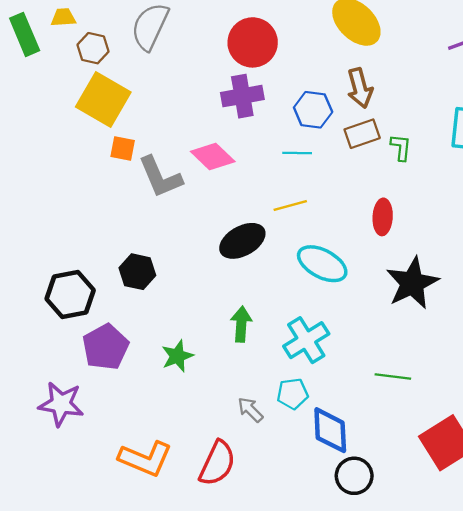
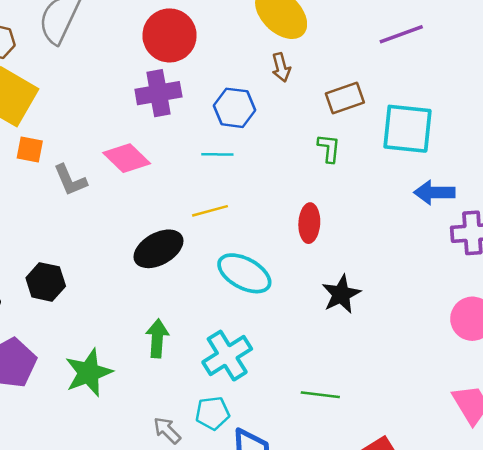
brown arrow: (360, 88) -> (281, 67), moved, size x0.7
brown rectangle: (362, 134) -> (345, 98), moved
gray L-shape: (160, 177) -> (70, 180), size x0.7
black star: (412, 283) -> (341, 294), size x0.7
green star: (177, 356) -> (89, 373), size x1.4

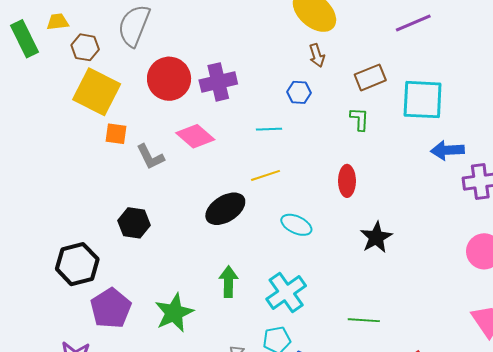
red circle: (170, 35) -> (169, 79), moved
blue hexagon: (235, 108) -> (299, 92), moved, size x0.7
cyan ellipse: (244, 273) -> (296, 225), size x0.7
black hexagon: (46, 282) -> (134, 223), moved

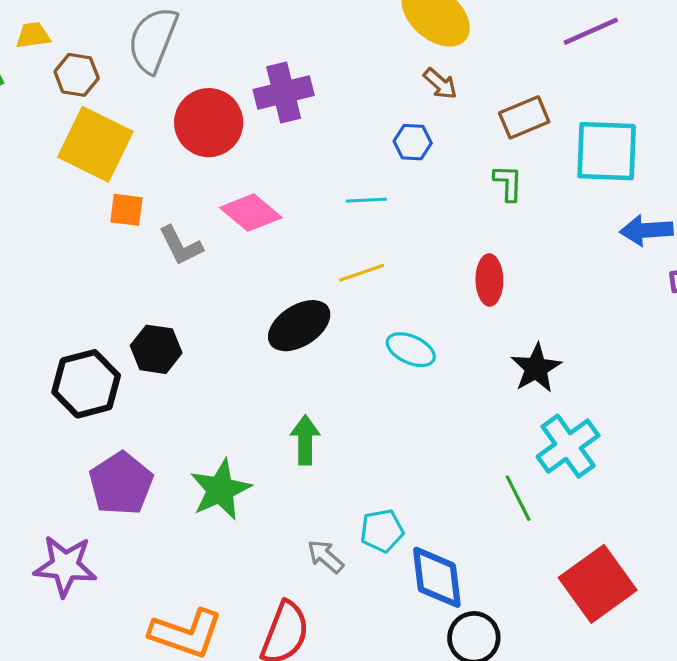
brown arrow: (317, 55) -> (440, 84), turned -30
purple cross: (218, 82) -> (284, 93), moved
black hexagon: (77, 264) -> (86, 384), moved
cyan cross: (286, 292) -> (568, 446), moved
green line: (364, 320) -> (518, 498), turned 60

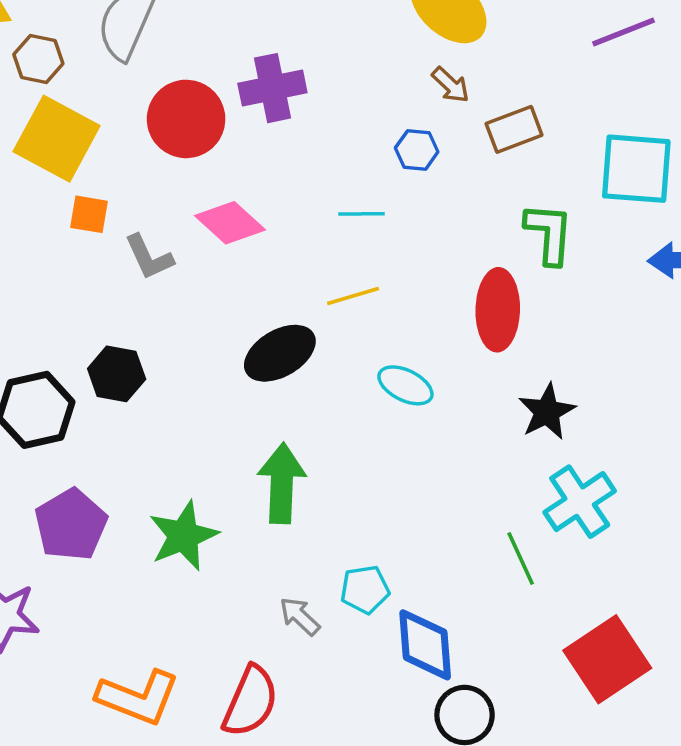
brown rectangle: (524, 117) -> (514, 129), moved
green L-shape: (508, 183) -> (549, 234), moved, size x1.5
red ellipse: (489, 280) -> (498, 310), size x1.4
green arrow: (305, 440) -> (282, 483), size x1.4

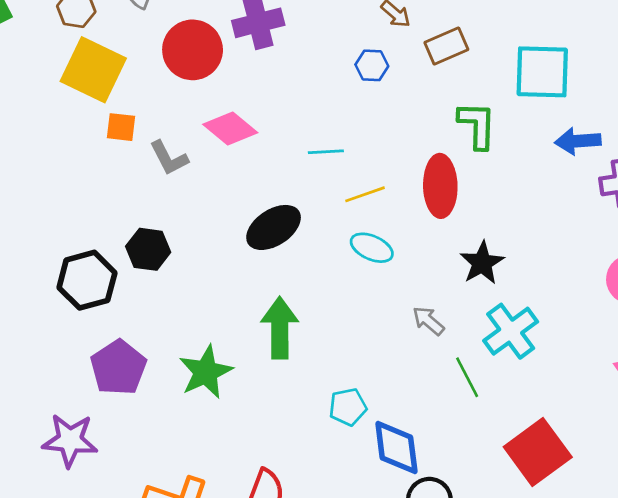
cyan line: (361, 214) -> (326, 152), moved
yellow line: (353, 296) -> (365, 194), moved
gray arrow: (300, 616) -> (428, 321), moved

